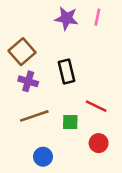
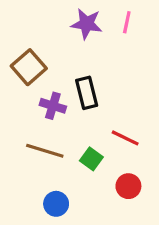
purple cross: (28, 81) -> (53, 106), moved
brown line: (34, 116) -> (45, 151), turned 36
green square: (70, 122) -> (91, 159), turned 35

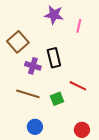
pink line: (127, 22) -> (79, 26), moved
green square: (91, 159) -> (57, 99), turned 32
red circle: (128, 186) -> (82, 130), moved

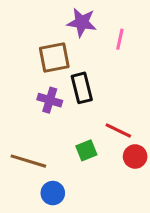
brown square: (18, 42) -> (54, 57), moved, turned 30
brown line: (28, 94) -> (28, 161), moved
red circle: (82, 130) -> (135, 156), moved

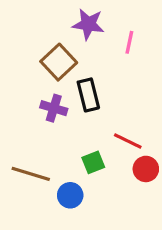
brown square: (54, 57) -> (59, 62), turned -32
blue circle: (53, 193) -> (70, 195), moved

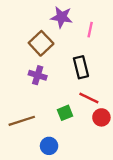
black rectangle: (88, 95) -> (81, 67), moved
brown line: (31, 174) -> (22, 121), turned -35
blue circle: (70, 195) -> (49, 146), moved

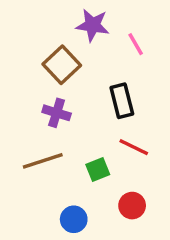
pink line: (90, 30) -> (136, 44), turned -42
red circle: (101, 117) -> (132, 206), moved
brown line: (22, 121) -> (43, 161), moved

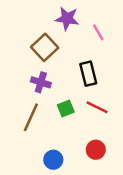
brown line: (43, 161) -> (31, 117), turned -48
green square: (98, 169) -> (66, 108), moved

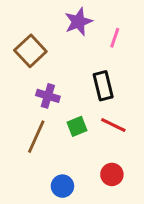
purple star: (67, 19) -> (78, 22), turned -30
pink line: (98, 32) -> (115, 38), turned 49
brown square: (45, 47) -> (30, 51), moved

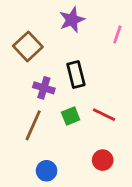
pink line: (115, 38) -> (117, 34), moved
black rectangle: (103, 86) -> (76, 75), moved
blue circle: (62, 186) -> (47, 171), moved

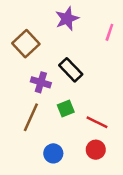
black rectangle: (76, 75) -> (71, 70), turned -30
red line: (104, 115) -> (97, 122), moved
blue circle: (47, 171) -> (53, 153), moved

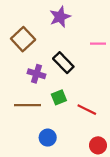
pink line: (109, 32) -> (98, 44), moved, turned 72
brown line: (31, 117) -> (28, 105), turned 65
red circle: (96, 150) -> (98, 145), moved

